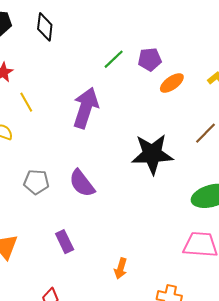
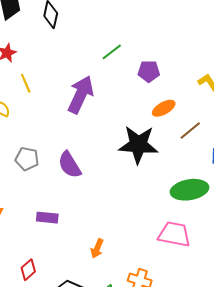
purple pentagon: (150, 59) -> (149, 71), moved
orange ellipse: (172, 83) -> (164, 108), moved
purple rectangle: (65, 242) -> (47, 218), turned -65

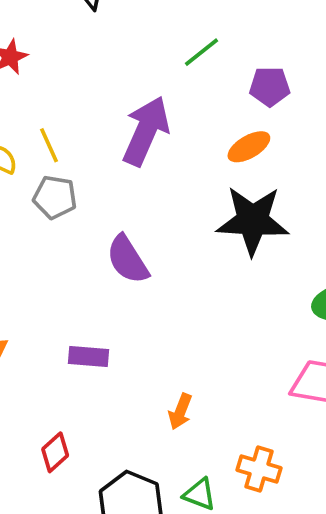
yellow line: (26, 83) -> (49, 145), moved
orange ellipse: (164, 108) -> (249, 147), moved
gray pentagon: (27, 159) -> (55, 197), moved

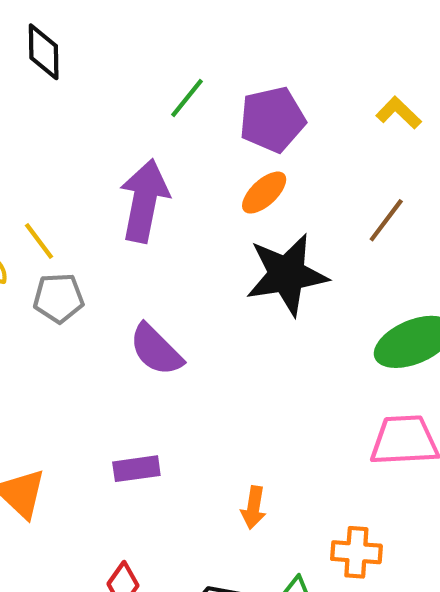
purple pentagon: (270, 86) -> (272, 119), size x1.4

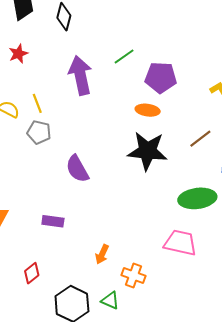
orange ellipse: (264, 193) -> (148, 110), turned 35
purple arrow: (144, 201) -> (80, 75), moved, turned -39
orange cross: (356, 552) -> (133, 275), moved

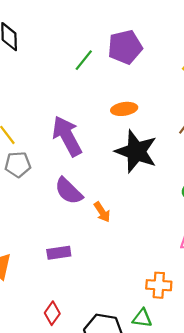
purple arrow: (80, 75) -> (67, 136), moved
purple pentagon: (161, 77) -> (125, 47), moved
black star: (147, 151) -> (136, 151), turned 30
orange arrow: (102, 254) -> (102, 212), moved, turned -42

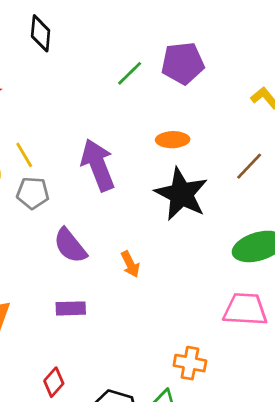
purple semicircle: (69, 191) -> (70, 246), moved

